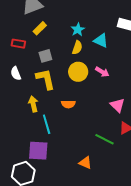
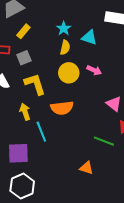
gray square: (45, 56) -> (24, 58), moved
orange semicircle: (68, 104) -> (62, 108), size x1.5
purple square: (38, 151) -> (18, 153), moved

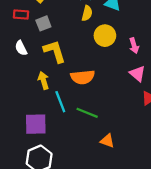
pink arrow: (94, 70) -> (134, 46), moved, turned 48
yellow circle: (69, 73) -> (105, 36), moved
green line: (104, 141) -> (87, 113), moved

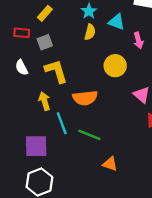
yellow circle: (105, 36) -> (115, 66), moved
pink arrow: (134, 46) -> (138, 40), moved

